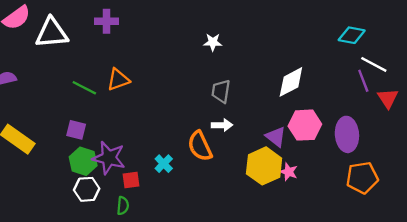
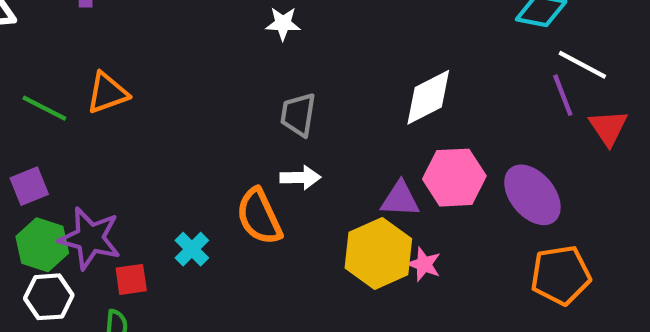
purple square: (76, 130) -> (29, 186), turned -36
purple ellipse: (347, 134) -> (532, 195), turned -36
purple triangle: (276, 137) -> (400, 199), turned -35

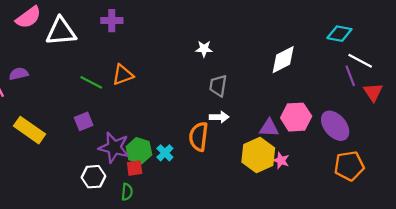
white star: (283, 24) -> (204, 49), moved
white diamond: (428, 97) -> (283, 60), moved
orange semicircle: (259, 217) -> (199, 137), turned 32
green hexagon: (42, 245) -> (139, 151), moved

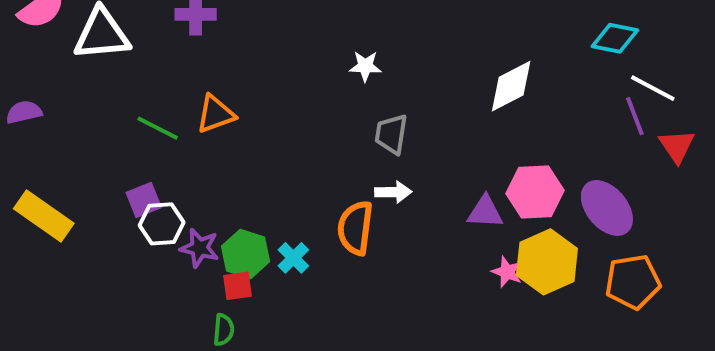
purple star: (114, 147) -> (200, 248), size x0.7
yellow hexagon: (258, 155) -> (547, 262), moved
white hexagon: (93, 177) -> (162, 224), moved

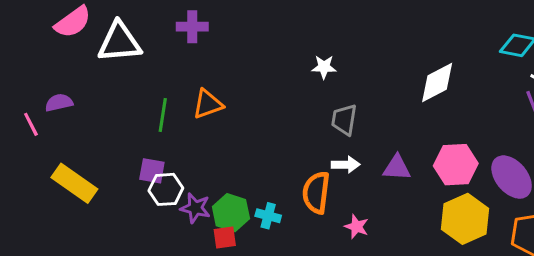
green line: (158, 128) -> (163, 115), turned 72
purple square: (144, 200) -> (152, 171), turned 32
purple triangle: (485, 212) -> (397, 168), moved
cyan cross: (293, 258) -> (268, 216), turned -30
pink star: (507, 272) -> (357, 227), moved

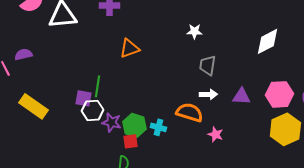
orange triangle: (208, 104) -> (129, 48), moved
green line: (163, 115) -> (97, 86), moved
orange semicircle: (316, 193) -> (189, 112), turned 100

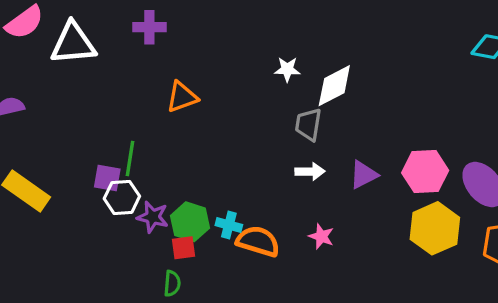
white diamond: (267, 41) -> (334, 86), moved
purple triangle: (241, 96) -> (364, 175), turned -30
orange semicircle: (189, 112) -> (258, 241), moved

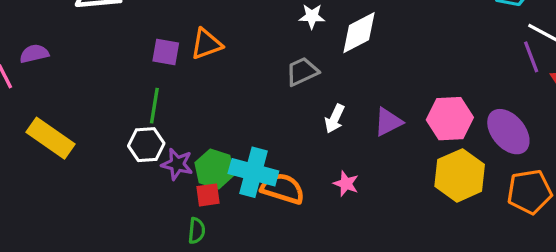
gray trapezoid: (308, 124) -> (302, 72), moved, turned 56
white arrow: (310, 172) -> (335, 119), turned 116
purple square: (107, 178) -> (166, 52), moved
cyan cross: (229, 225) -> (253, 172), size x1.8

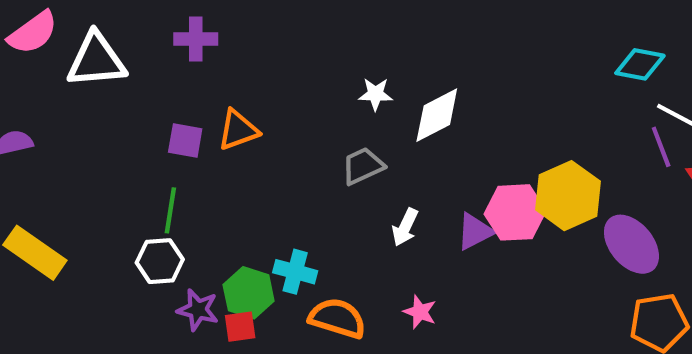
pink hexagon: (450, 119) -> (515, 212), moved
purple star: (177, 164) -> (198, 310), moved
cyan cross: (253, 172) -> (295, 272), moved, size x0.7
yellow hexagon: (460, 175) -> (568, 196), moved

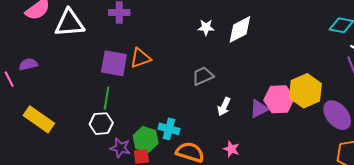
white star: (376, 94) -> (206, 27), moved
white diamond: (437, 115) -> (240, 29), moved
purple square: (185, 141) -> (114, 63), size x1.5

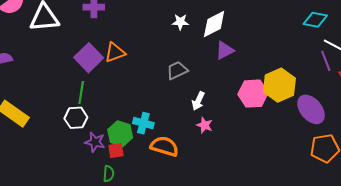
purple square: (114, 63) -> (89, 58), turned 36
purple triangle: (259, 109) -> (225, 50), moved
pink star: (231, 149) -> (205, 125), moved

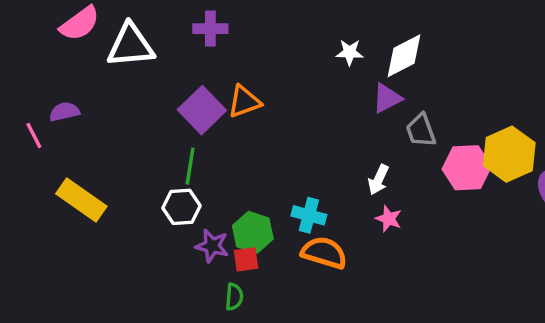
purple triangle: (225, 50) -> (387, 98), moved
gray trapezoid: (177, 70) -> (421, 130), moved, turned -85
cyan cross: (143, 123) -> (309, 215), moved

